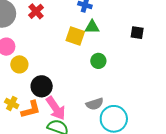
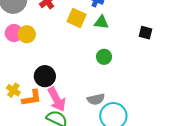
yellow square: (75, 36) -> (77, 18), moved
yellow circle: (19, 64) -> (27, 34), moved

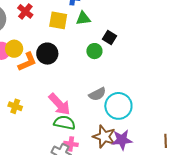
black square: (146, 33) -> (110, 37), moved, turned 32
black circle: (45, 76) -> (47, 54), moved
orange L-shape: (32, 98) -> (27, 62), moved

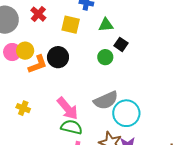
green triangle: (83, 18) -> (106, 25), moved
gray semicircle: (97, 94) -> (106, 100), size x1.4

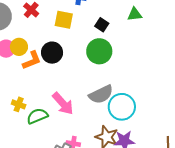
green triangle: (106, 25) -> (135, 14), moved
black square: (121, 44) -> (102, 25), moved
green circle: (105, 57) -> (99, 51), size x1.6
green semicircle: (72, 127) -> (37, 116), moved, turned -35

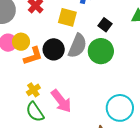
gray semicircle: (101, 94) -> (77, 46), moved, turned -45
yellow cross: (19, 104) -> (33, 90), moved, turned 32
green semicircle: (37, 116) -> (35, 112), turned -105

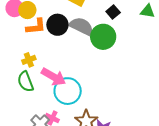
gray semicircle: (77, 46) -> (82, 26), turned -100
pink arrow: (61, 101) -> (54, 77), turned -35
cyan circle: (120, 108) -> (68, 91), moved

